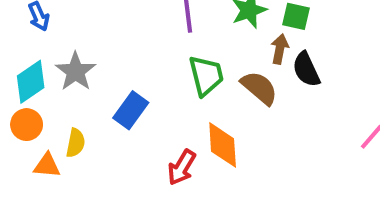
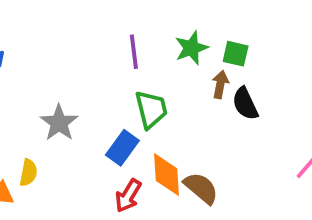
gray star: (76, 71) -> (59, 123), moved
brown semicircle: (259, 88) -> (201, 188), moved
blue rectangle: (131, 110) -> (122, 148), moved

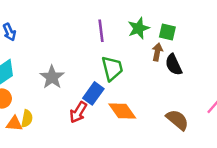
yellow semicircle: (28, 173) -> (27, 119), moved
orange diamond: (167, 175) -> (122, 111), turned -32
brown semicircle: (201, 188) -> (177, 120), moved
red arrow: (128, 196) -> (78, 112), moved

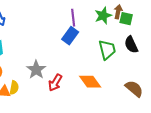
brown arrow: (157, 52) -> (118, 12), moved
green trapezoid: (112, 68) -> (107, 50), moved
gray star: (52, 77) -> (36, 70), moved
blue rectangle: (93, 93) -> (70, 36), moved

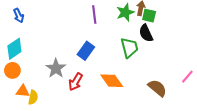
blue rectangle: (70, 36) -> (86, 51), moved
black semicircle: (131, 45) -> (146, 33), moved
yellow semicircle: (14, 88) -> (33, 97), moved

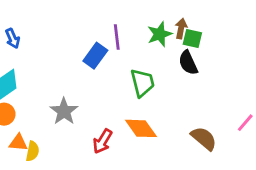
green trapezoid: (129, 48) -> (142, 83), moved
blue rectangle: (86, 51) -> (95, 56), moved
red arrow: (76, 82) -> (102, 141), moved

